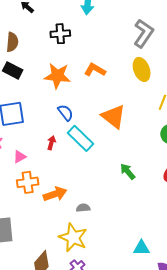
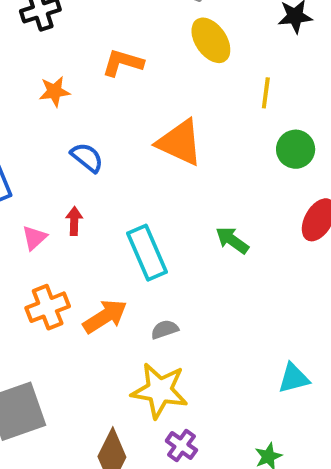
orange star: (57, 76) -> (54, 91), size x0.6
cyan rectangle: (80, 138) -> (147, 253), moved, turned 36
pink triangle: (20, 157) -> (34, 238), moved

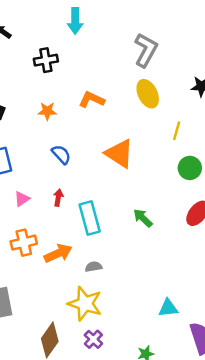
red arrow: (74, 221) -> (58, 198), moved

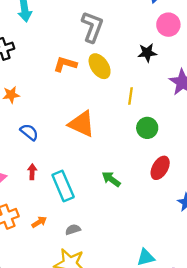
orange L-shape: (92, 100) -> (65, 64), moved
orange arrow: (58, 253) -> (39, 222), size x0.6

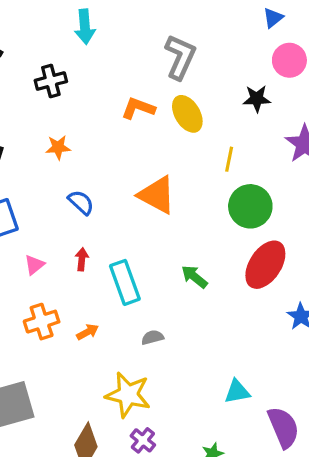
green circle: (147, 128) -> (250, 206), size x1.4
red ellipse: (160, 168) -> (265, 265), size x1.4
gray semicircle: (73, 230) -> (152, 337), moved

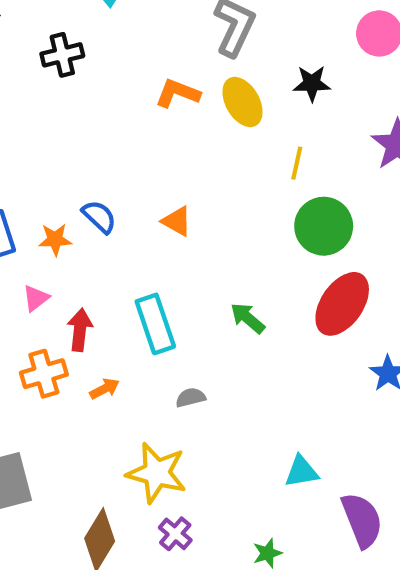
black star: (257, 99) -> (312, 83), moved
orange star: (58, 147) -> (55, 239), moved
orange triangle: (157, 195) -> (177, 221), moved, size x0.6
red arrow: (82, 259) -> (80, 330), moved, size x1.4

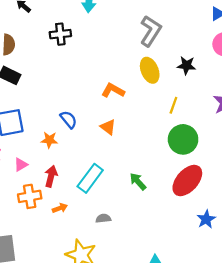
orange L-shape: (178, 93) -> (113, 90), moved
orange star: (55, 239) -> (49, 140), moved
pink triangle: (36, 298) -> (21, 165), moved
cyan rectangle: (155, 324) -> (90, 178), turned 48

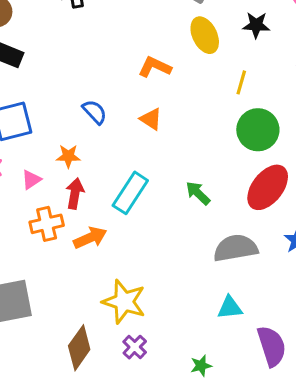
orange star: (49, 140) -> (68, 156), moved
orange arrow: (60, 208) -> (90, 238), size x1.5
gray semicircle: (103, 218) -> (236, 248), moved, size x2.0

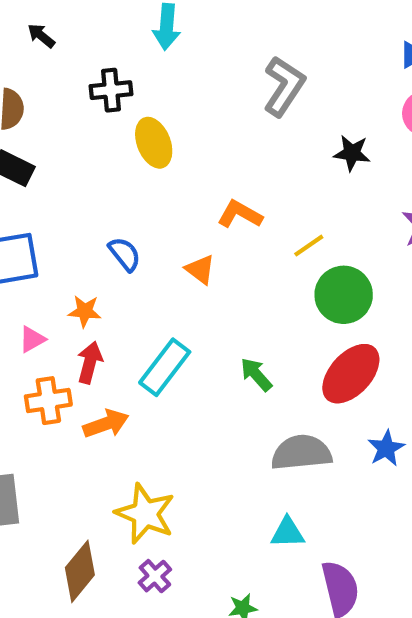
yellow ellipse: (205, 35) -> (154, 143), moved
orange L-shape: (155, 67) -> (240, 214), moved
yellow line: (241, 82) -> (309, 246), moved, turned 35

